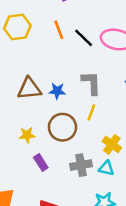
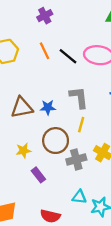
gray cross: (81, 165) -> (76, 159), moved
cyan triangle: (106, 168) -> (79, 197), moved

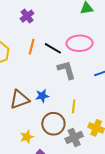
orange line: (44, 51) -> (32, 47), turned 49
gray L-shape: (79, 97) -> (66, 70), moved

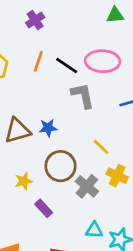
yellow line: (74, 106) -> (101, 147), moved, turned -56
gray cross: (74, 137) -> (87, 186), turned -30

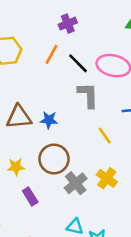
purple cross: (35, 20) -> (68, 24), moved
yellow line: (101, 147) -> (105, 136), moved

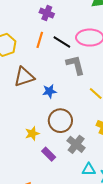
purple cross: (68, 24) -> (47, 13), turned -32
brown triangle: (19, 117) -> (24, 77), moved
gray cross: (76, 183) -> (76, 144), moved

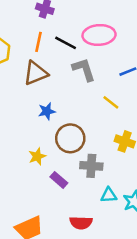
brown triangle: (24, 77) -> (36, 73), moved
blue star: (49, 91) -> (47, 111), moved
gray cross: (76, 144) -> (91, 166), turned -30

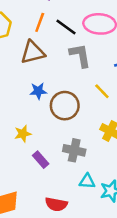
brown circle: (70, 138) -> (65, 106), moved

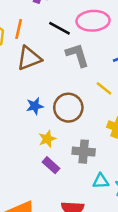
orange line: (40, 22) -> (19, 29), moved
blue star: (38, 91) -> (35, 106), moved
yellow star: (23, 134) -> (47, 139), moved

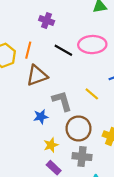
gray L-shape: (77, 55) -> (62, 101), moved
yellow line: (104, 88) -> (92, 94), moved
brown circle: (68, 108) -> (78, 128), moved

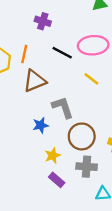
yellow line: (92, 94) -> (91, 79), moved

